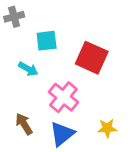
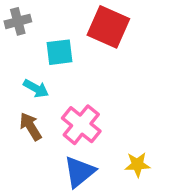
red square: (92, 58) -> (108, 27), moved
brown arrow: (24, 124) -> (31, 126), moved

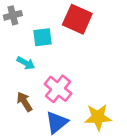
brown arrow: (31, 126) -> (24, 102), moved
yellow star: (137, 165) -> (98, 117), size x1.5

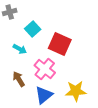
red square: (77, 19) -> (60, 44), moved
cyan square: (43, 37) -> (33, 29), turned -35

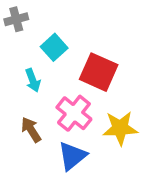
cyan arrow: (20, 49) -> (33, 80), turned 40
yellow star: (76, 91) -> (120, 128), moved

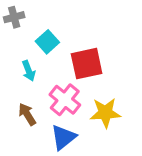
red square: (99, 72) -> (87, 64), turned -36

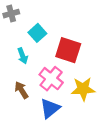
red square: (87, 64) -> (68, 50), turned 30

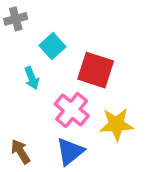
brown arrow: (21, 90) -> (21, 152), moved

